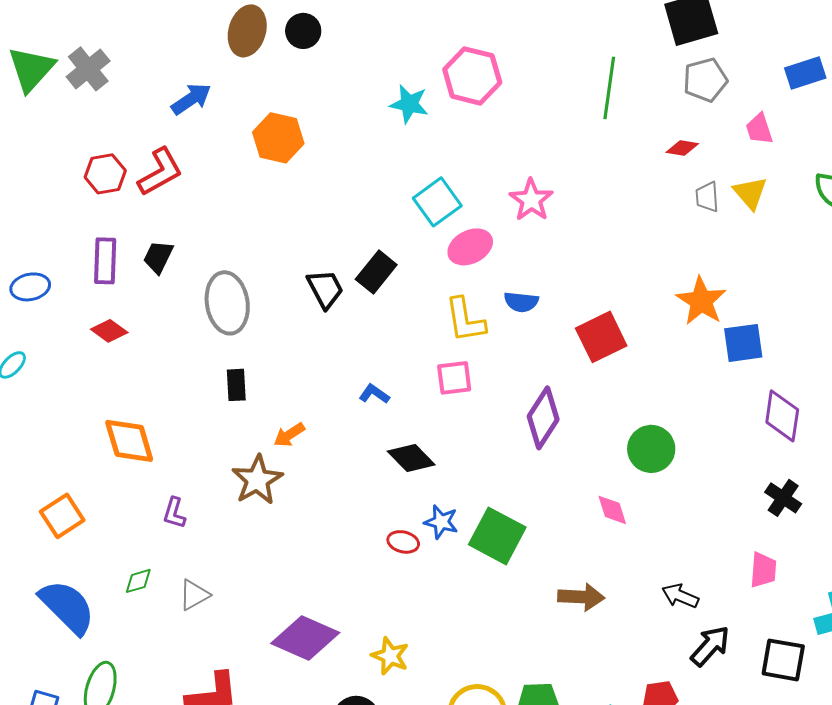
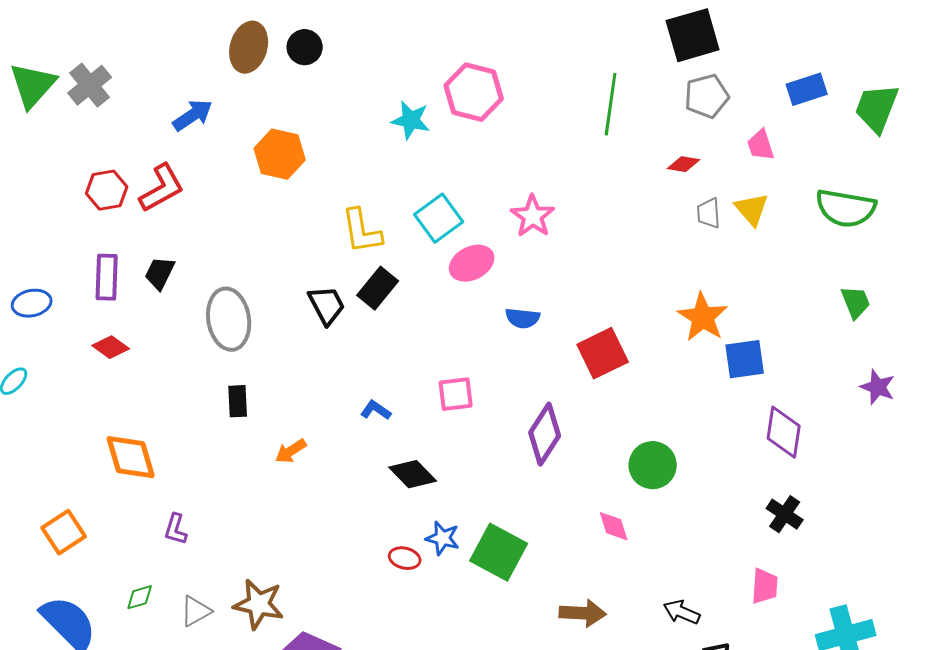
yellow L-shape: (465, 320) -> (362, 231), moved
brown star: (257, 480) -> (259, 604), moved, turned -30

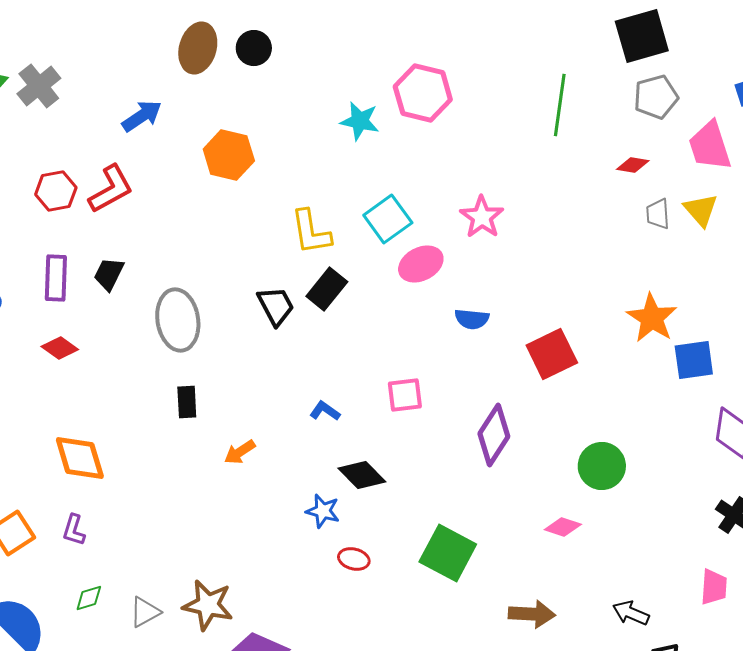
pink trapezoid: (761, 145) -> (710, 146), size x1.6
pink diamond: (614, 526) -> (563, 527), turned -54
purple L-shape: (176, 529) -> (74, 530), moved
blue star: (443, 538) -> (323, 511), moved

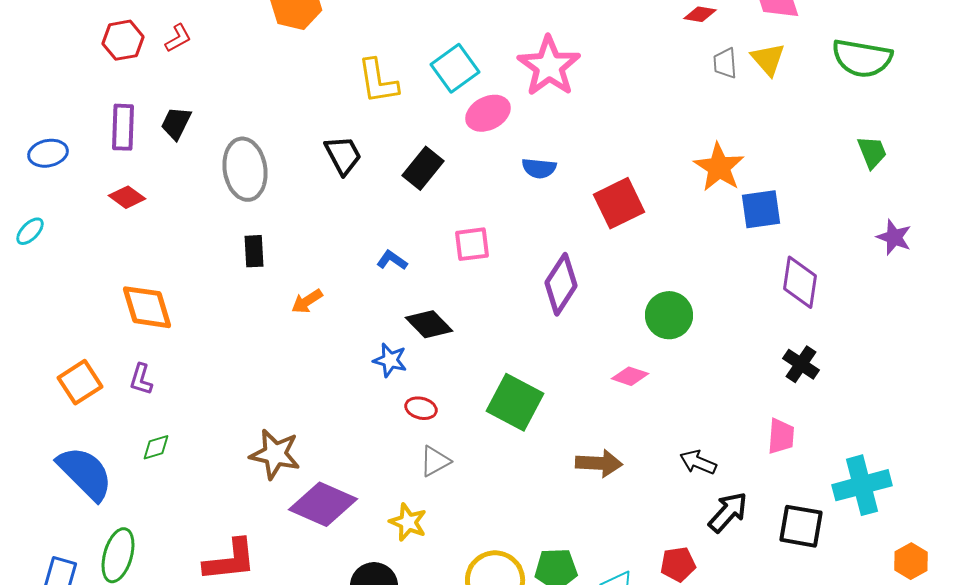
red L-shape: (111, 189) -> (178, 38), size x0.6
pink star: (482, 217) -> (549, 66), size x1.4
black rectangle: (327, 289) -> (423, 168), moved
gray triangle: (145, 612) -> (435, 461), moved

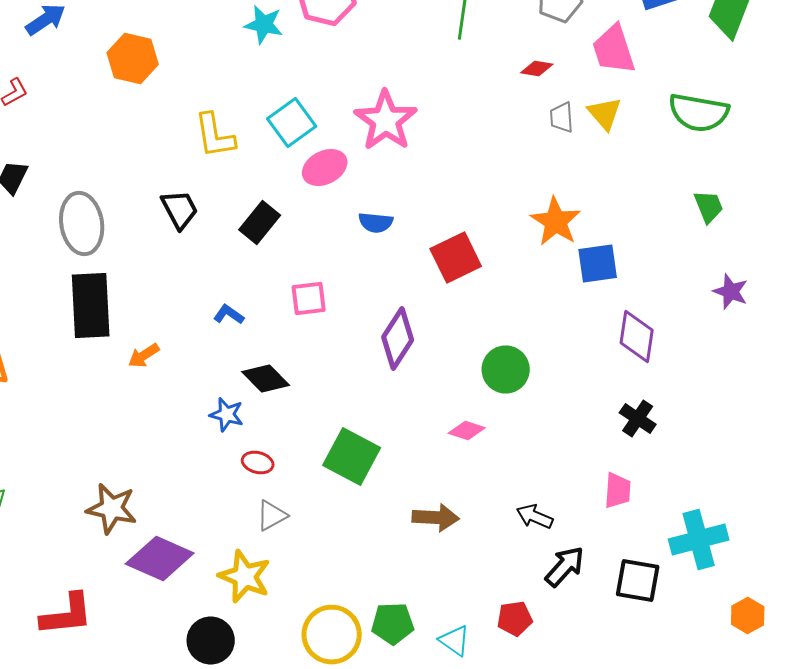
black rectangle: (254, 251) -> (91, 306), size x2.0
yellow star: (408, 522) -> (245, 576), size x1.4

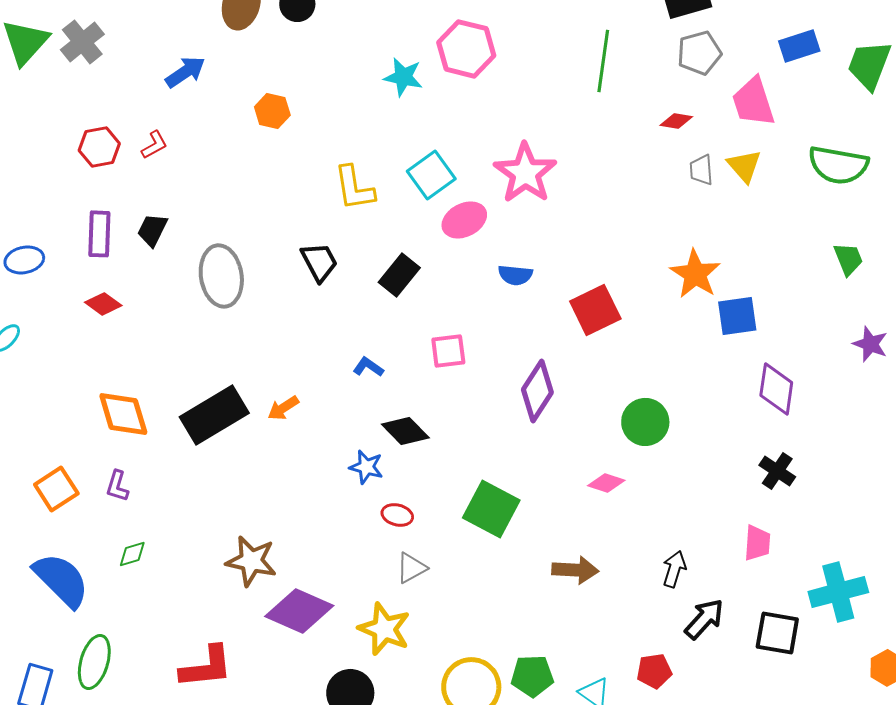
orange hexagon: (133, 58) -> (272, 111), size x0.7
black rectangle: (91, 306) -> (214, 415), moved, turned 62
black arrow: (535, 516) -> (674, 569), turned 84

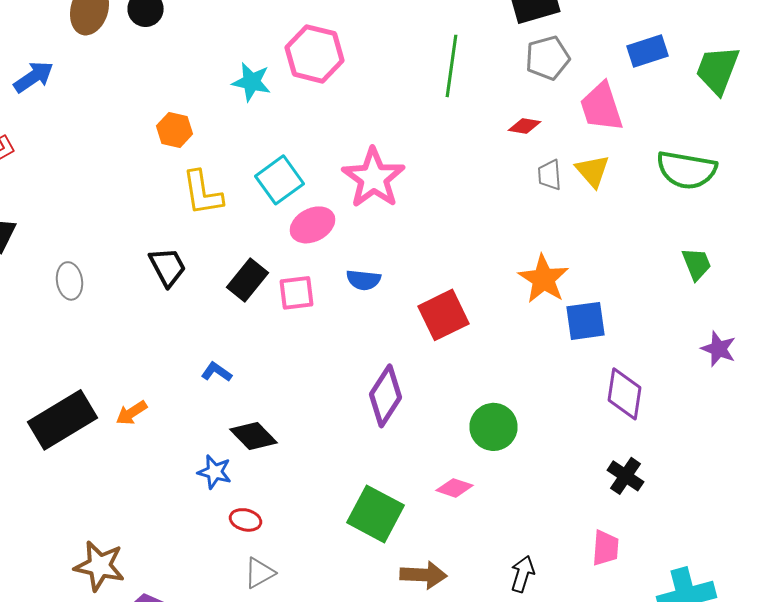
orange hexagon: (272, 111) -> (174, 130), moved
gray ellipse: (221, 276) -> (70, 281), size x0.6
pink square: (448, 351) -> (296, 293), moved
green square: (491, 509) -> (376, 514), moved

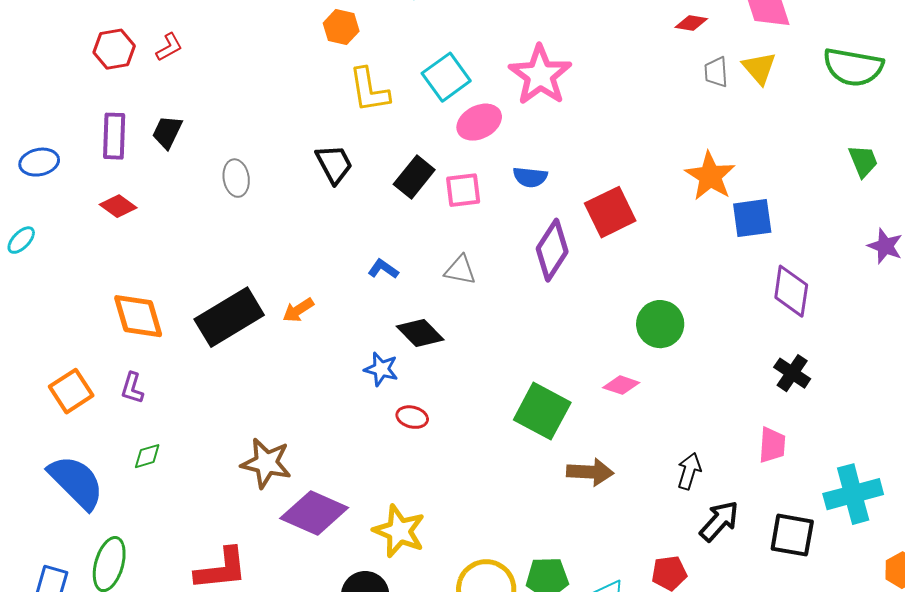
purple diamond: (386, 396) -> (552, 250), moved
gray triangle: (260, 573) -> (460, 270), moved, turned 40

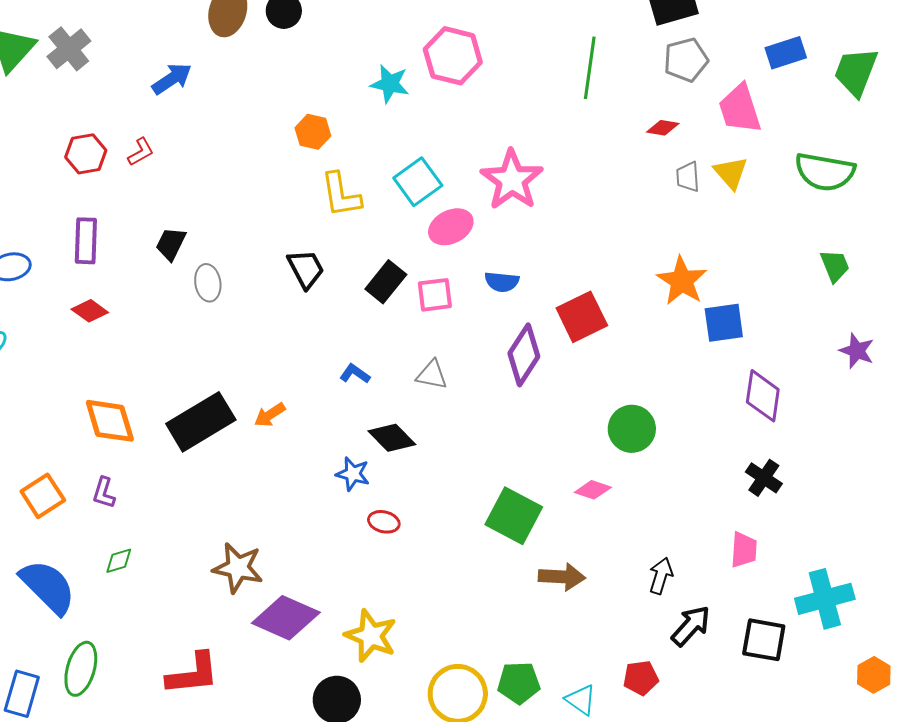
black trapezoid: (167, 132) -> (171, 244), moved

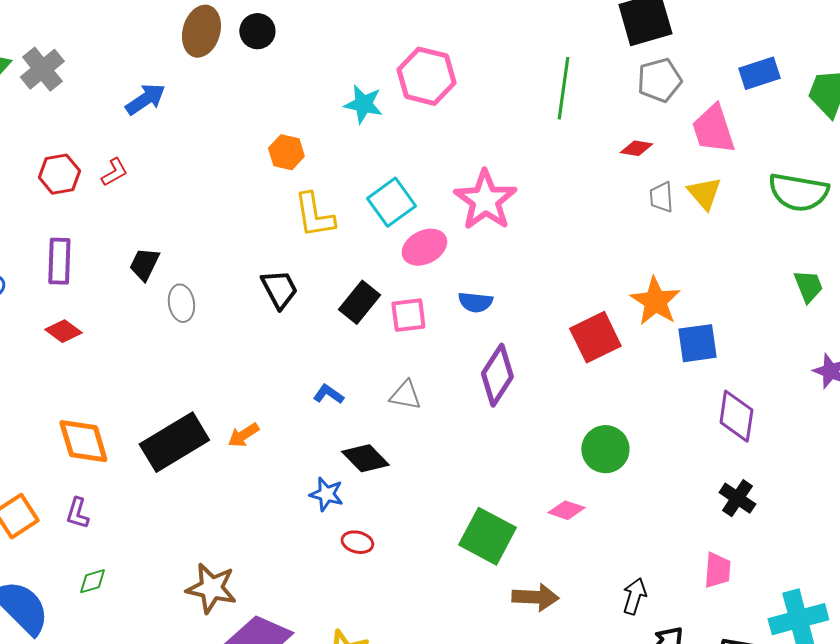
red square: (582, 317) -> (595, 337), moved

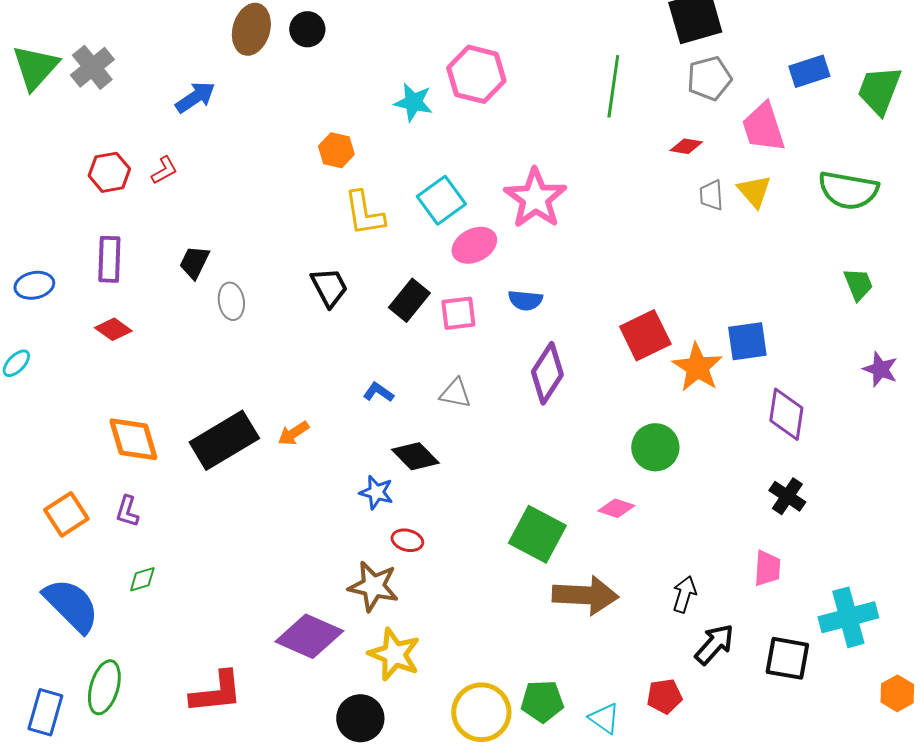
orange star: (655, 301) -> (697, 367), moved
brown star: (211, 588) -> (373, 586), moved
brown arrow: (535, 597) -> (585, 595), size x1.4

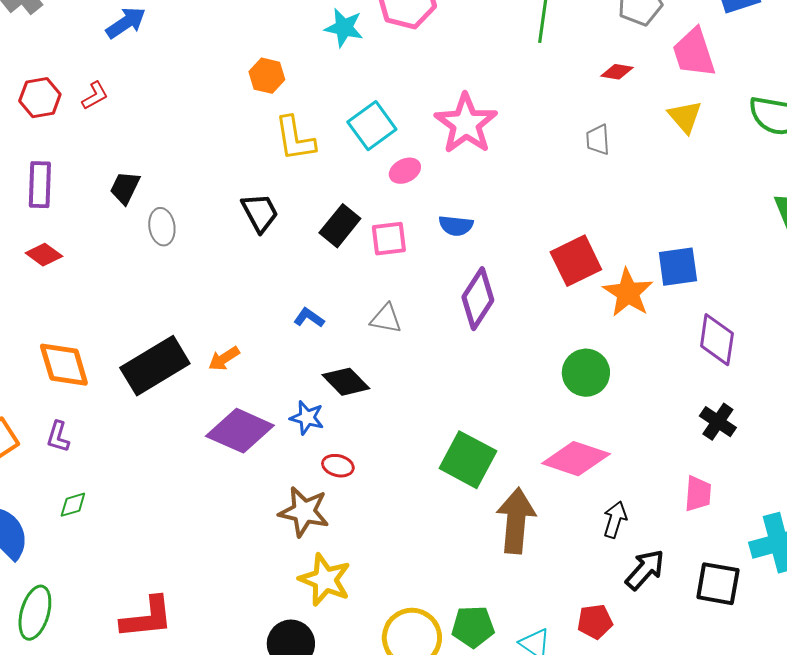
gray trapezoid: (711, 195) -> (598, 140), moved
pink ellipse: (474, 245) -> (405, 171), size x0.7
pink diamond: (616, 508) -> (576, 459), moved, size x1.8
brown arrow: (585, 595) -> (516, 521), turned -88
purple diamond: (309, 636) -> (240, 431), moved

